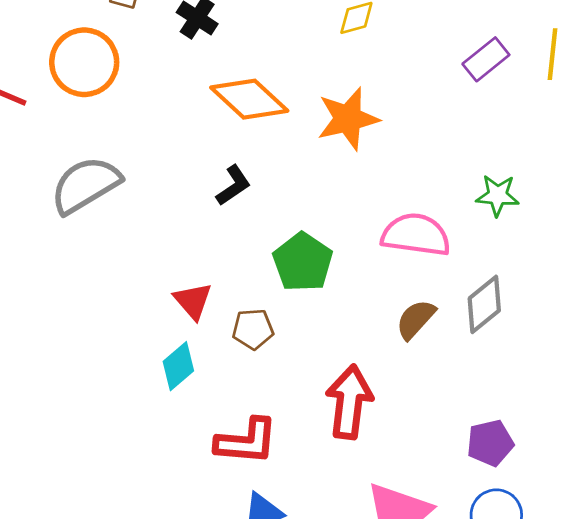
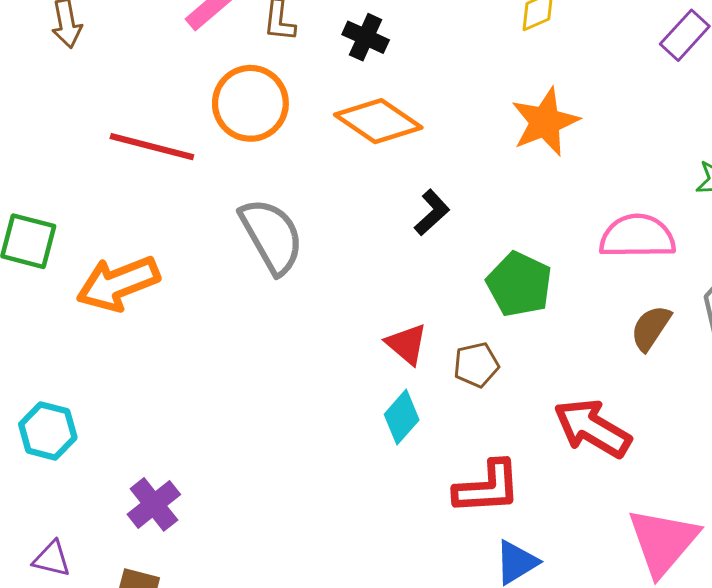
orange diamond: (249, 99) -> (378, 121), moved
gray semicircle: (85, 185) -> (272, 236), turned 100
red arrow: (349, 402) -> (592, 428), turned -58

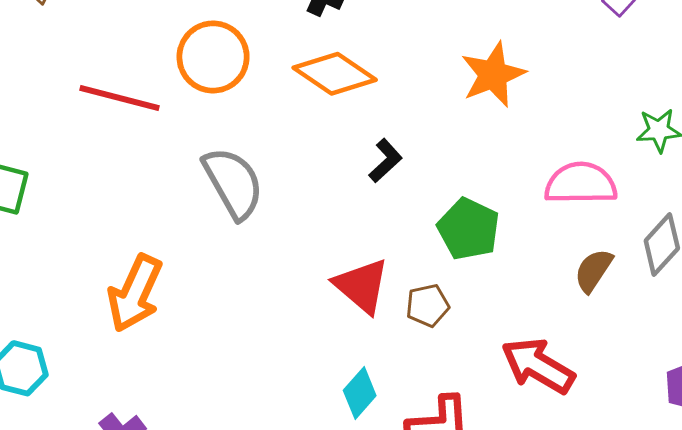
orange arrow: (118, 283) -> (135, 293), moved, turned -44
red triangle: (407, 344) -> (362, 286), size x1.4
cyan diamond: (402, 417) -> (360, 393), moved

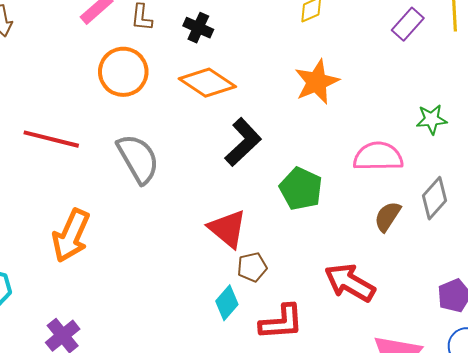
red line: (119, 98) -> (51, 139), moved
black L-shape: (385, 161) -> (243, 142), size x1.6
brown pentagon: (428, 306) -> (252, 267), moved

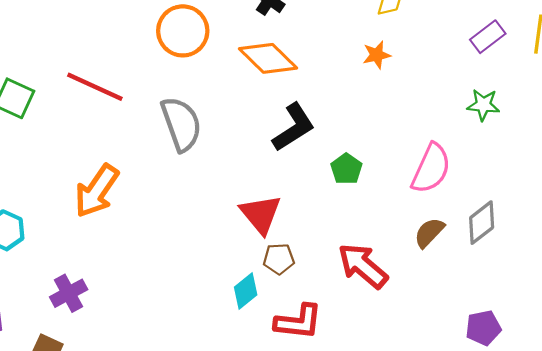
orange star: (317, 82) -> (377, 55), moved, size x0.6
green star: (431, 119) -> (483, 105), moved
pink semicircle: (378, 156) -> (431, 168), turned 105
green pentagon: (301, 189) -> (346, 169), moved, size x0.7
red arrow: (350, 283) -> (363, 266), moved

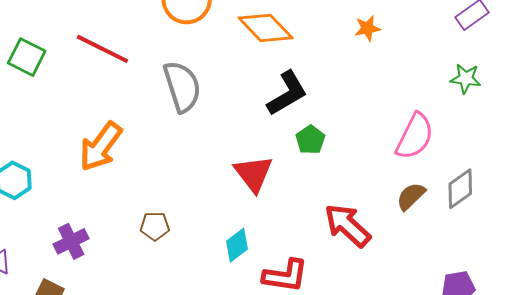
green pentagon: (346, 169) -> (310, 140), moved
brown pentagon: (279, 259) -> (155, 226), moved

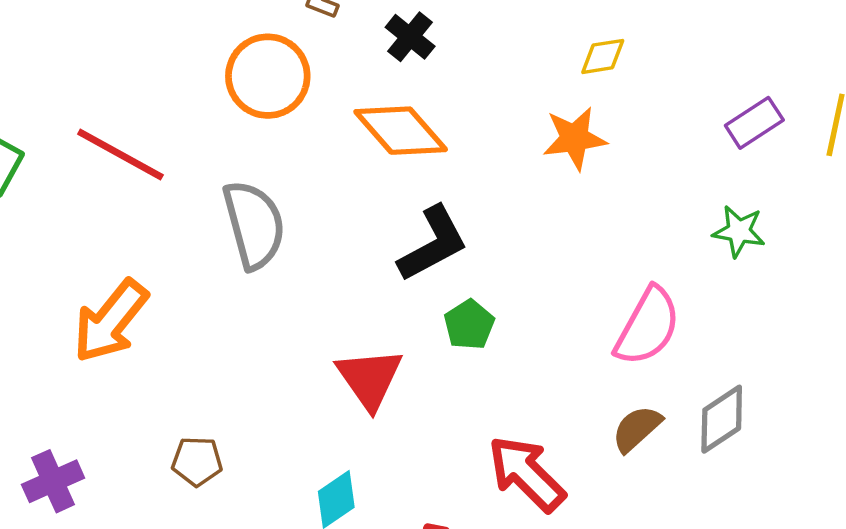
orange star: (367, 28) -> (575, 138), size x1.4

